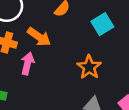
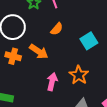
pink arrow: (28, 64) -> (52, 82), moved

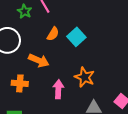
cyan square: (89, 41) -> (76, 37), moved
orange cross: (13, 56) -> (20, 83), moved

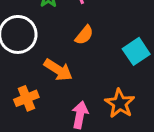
cyan square: (76, 37) -> (136, 51), moved
orange cross: (20, 83) -> (26, 98), turned -35

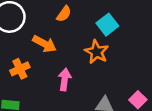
orange star: (120, 103) -> (97, 52), moved

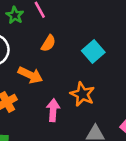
orange star: (97, 52) -> (82, 94), moved

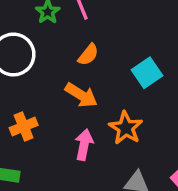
orange arrow: (30, 75) -> (81, 95), moved

